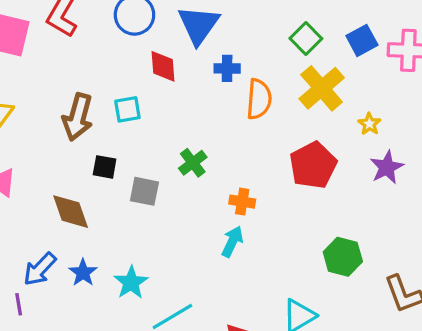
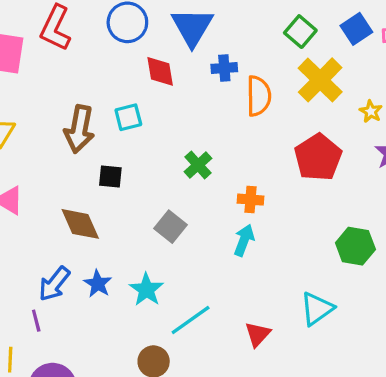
gray square: (144, 191) -> (171, 227), moved, turned 32

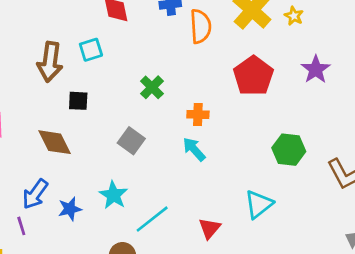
yellow star: (371, 111) -> (294, 16), moved
cyan arrow: (244, 240) -> (194, 149), turned -60
blue star: (98, 284) -> (70, 209), moved, turned 30

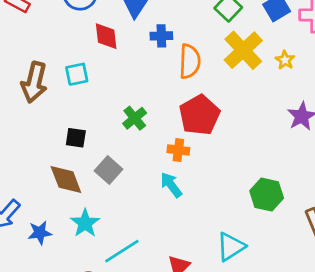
red pentagon: (253, 76) -> (199, 115), moved
black square: (78, 101) -> (76, 138), moved
brown diamond: (55, 142) -> (66, 179), moved

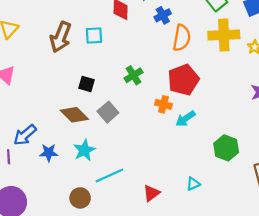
blue cross: (161, 36) -> (163, 15), turned -35
yellow cross: (243, 50) -> (224, 35), turned 32
brown diamond: (66, 179) -> (74, 115), turned -32
cyan arrow: (171, 185) -> (185, 119), moved, turned -96
cyan triangle: (231, 247) -> (193, 184), size x0.6

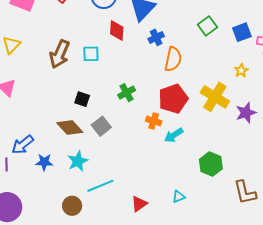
yellow cross: (224, 35) -> (215, 97), moved, turned 32

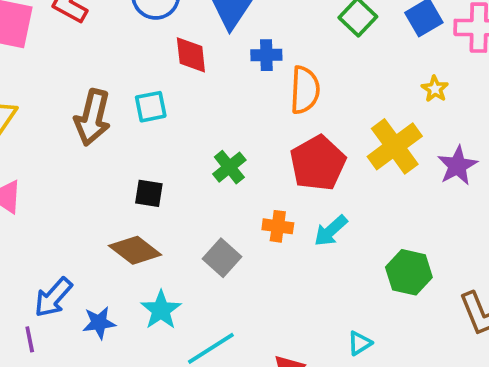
blue cross: (156, 37) -> (266, 55), turned 35
yellow cross: (215, 97) -> (395, 146), turned 32
orange cross: (154, 121) -> (278, 226), moved
gray square: (101, 126) -> (222, 258), moved

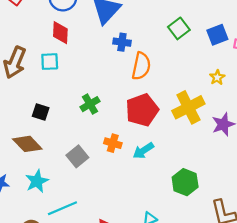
red diamond: (191, 55) -> (60, 33), moved

